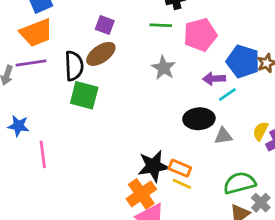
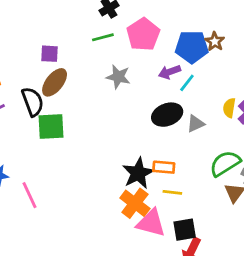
yellow line: (182, 184) -> (172, 192), moved

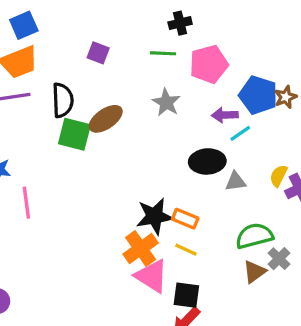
brown ellipse: (55, 82) -> (106, 119), moved

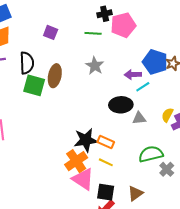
pink pentagon: (209, 64) -> (123, 25), moved
brown ellipse: (106, 119) -> (55, 76), turned -45
brown triangle: (255, 272) -> (135, 193), moved

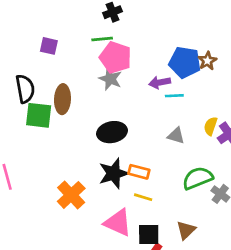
pink pentagon: (123, 25) -> (115, 57), moved, turned -30
cyan line: (143, 87) -> (174, 96), turned 40
black ellipse: (121, 105) -> (112, 132), moved
gray triangle: (139, 118) -> (176, 136), turned 32
orange cross: (76, 161) -> (71, 195), moved

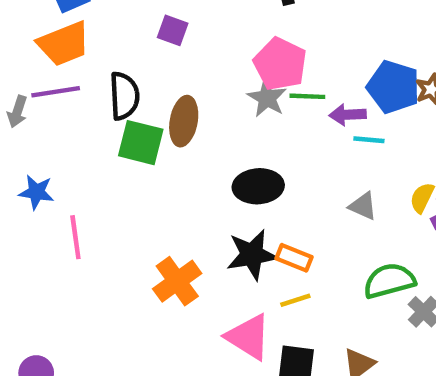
green line: (102, 39) -> (307, 96), moved
yellow line: (143, 197) -> (295, 300), turned -42

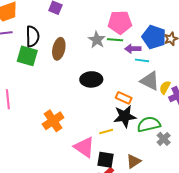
pink pentagon: (280, 64) -> (120, 22), moved, turned -30
green square: (141, 143) -> (27, 56), moved
gray triangle: (363, 206) -> (150, 81), moved, size x1.5
black star: (252, 255) -> (125, 116), moved
orange rectangle: (294, 258) -> (124, 98), moved

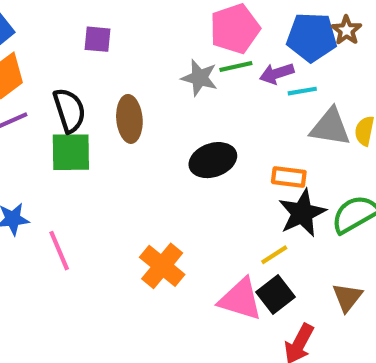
black square: (105, 160) -> (275, 295), moved, turned -30

